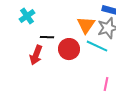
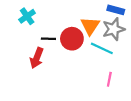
red circle: (69, 49) -> (72, 39), moved
pink line: (106, 84) -> (109, 79), moved

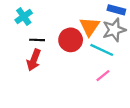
black line: (48, 39) -> (37, 40), moved
pink line: (109, 79) -> (103, 76), moved, turned 40

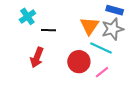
black line: (37, 40) -> (48, 30), moved
red circle: (71, 40) -> (79, 62), moved

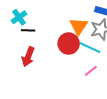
black line: (48, 30) -> (28, 30), moved
red circle: (79, 62) -> (69, 44), moved

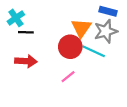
red arrow: (28, 57) -> (26, 61), turned -108
pink line: (91, 71) -> (68, 77), moved

